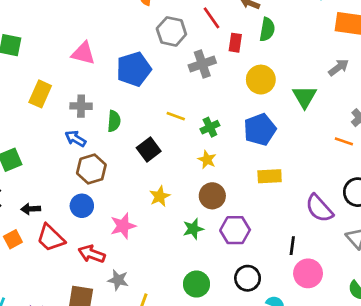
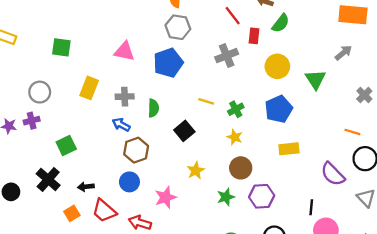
green semicircle: (267, 29) -> (281, 23), turned 30
gray hexagon: (171, 31) -> (178, 27), moved
orange line: (344, 141) -> (352, 132), moved

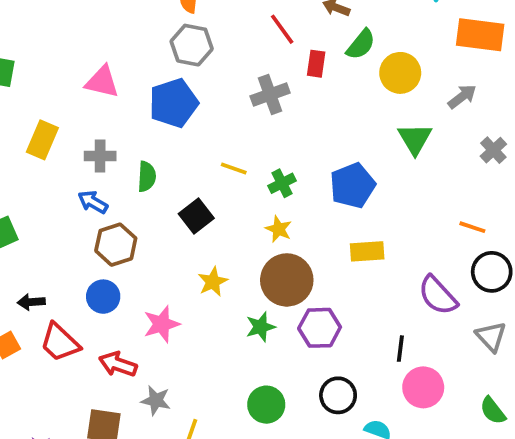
yellow circle: (277, 66) -> (400, 73), moved
gray cross: (364, 95) -> (493, 150), moved
brown circle: (241, 168) -> (287, 280), size x1.4

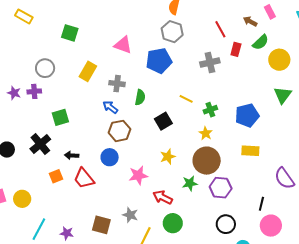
red arrow: (118, 364) -> (163, 197), moved
green circle: (266, 405) -> (173, 223), moved

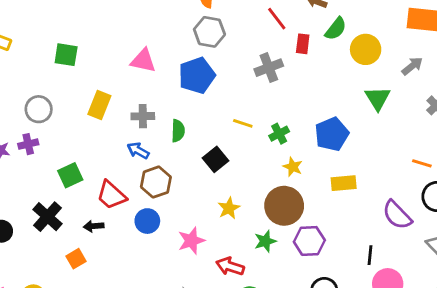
yellow star: (206, 133) -> (293, 167), moved
red trapezoid: (84, 178) -> (111, 195), moved

